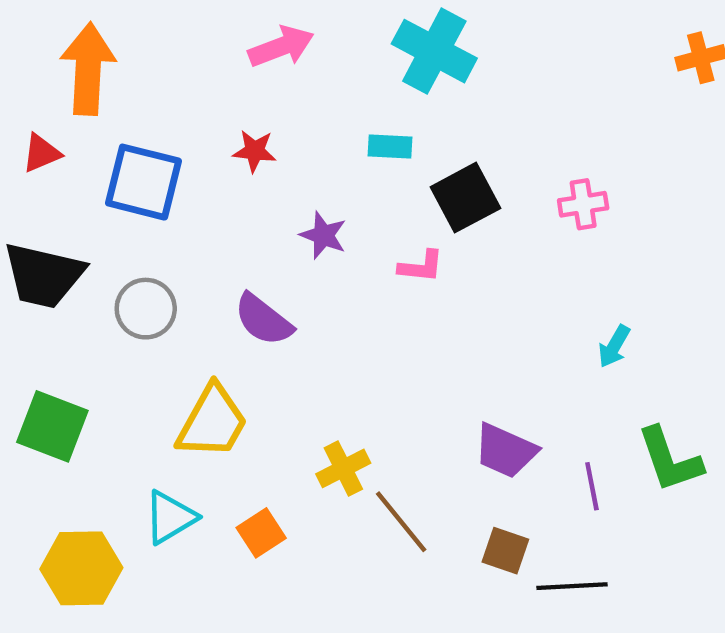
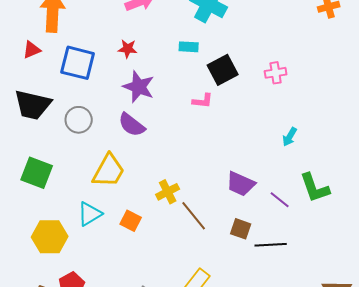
purple star: (323, 235) -> (139, 87), moved, size x1.5
purple line: (592, 486) -> (280, 200), turned -40
orange square: (261, 533) -> (131, 221), turned -30

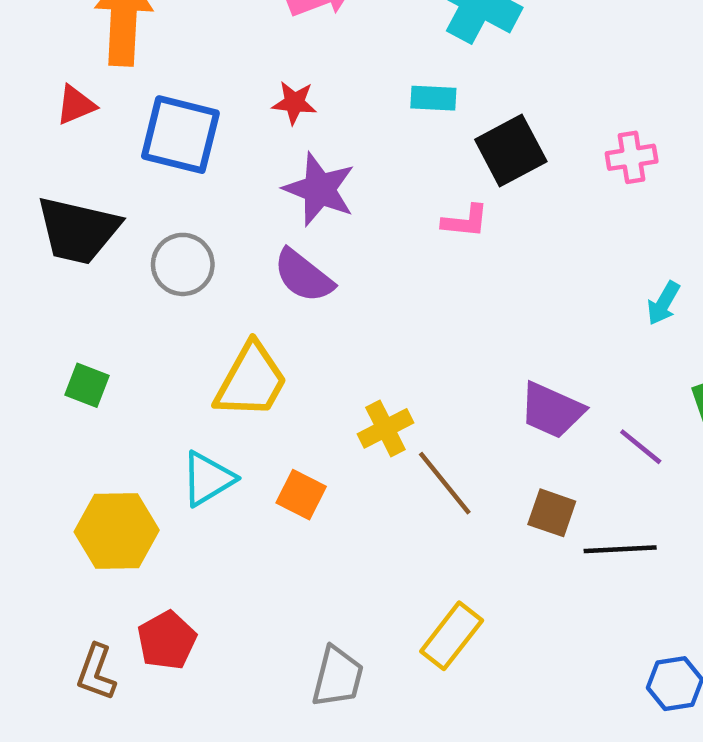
green square: (37, 173) -> (87, 385), size x0.6

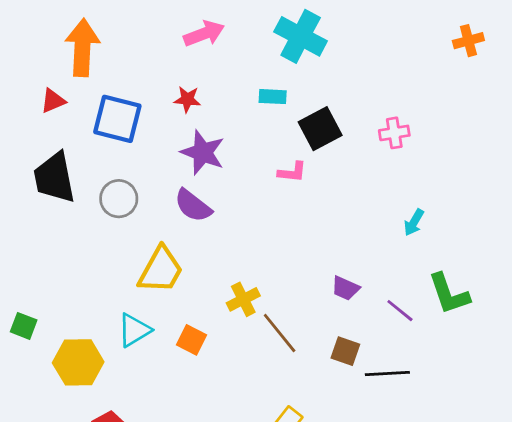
black trapezoid: (78, 230) -> (54, 178), turned 66
green square: (87, 385) -> (24, 326), moved
purple trapezoid: (552, 410) -> (345, 288), size x0.7

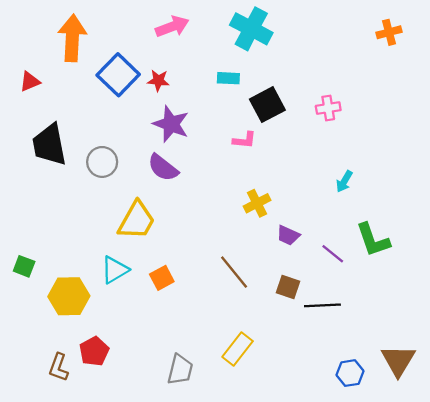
red triangle: (53, 101) -> (30, 82), moved
blue square: (117, 119) -> (118, 75), moved, turned 30
yellow cross: (243, 299) -> (257, 203), moved
orange square: (191, 340) -> (162, 278), turned 35

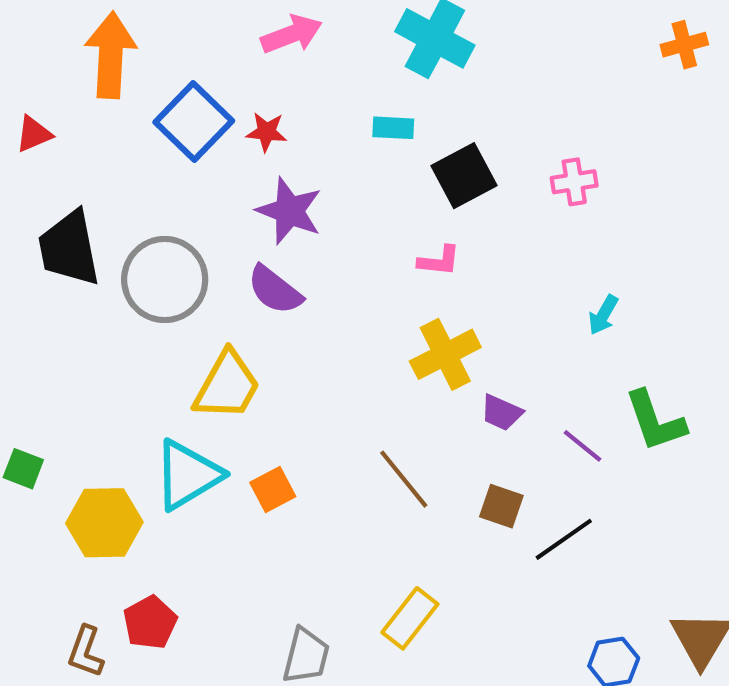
pink L-shape: (244, 140) -> (439, 261), moved
gray circle: (102, 162) -> (165, 280), size x1.5
yellow cross: (257, 203) -> (445, 354), size x1.4
cyan triangle: (115, 270) -> (188, 475), size x1.4
black line: (322, 305) -> (564, 539), turned -32

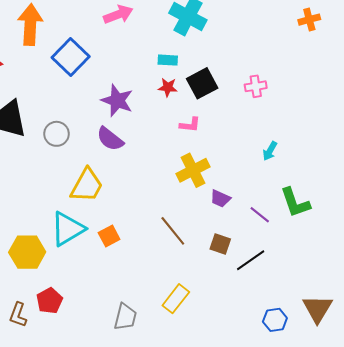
red star: (267, 132) -> (168, 87), moved
gray circle: (165, 280) -> (57, 134), size x0.6

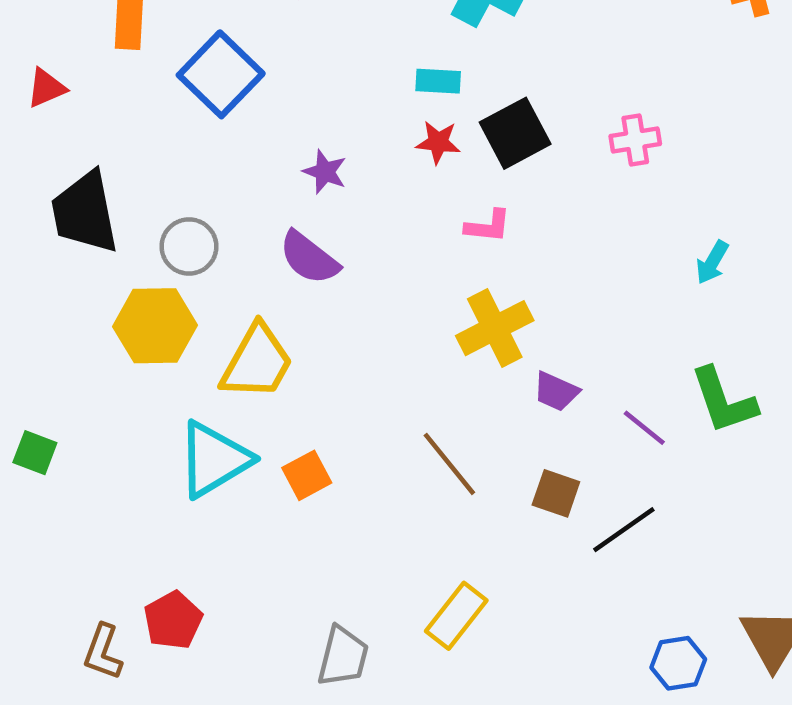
purple star: (117, 100) -> (325, 172), size x0.6
cyan arrow: (270, 151) -> (712, 262), moved
yellow hexagon: (27, 252) -> (155, 326), moved

